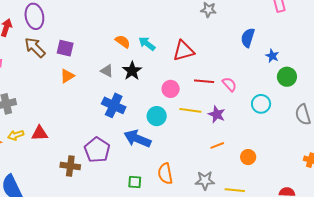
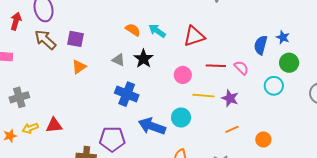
blue semicircle: (248, 38) -> (261, 45), moved
green circle: (287, 77) -> (289, 63), moved
cyan circle: (157, 116) -> (181, 118), moved
purple pentagon: (97, 150) -> (112, 139), turned -30

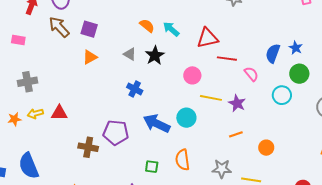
red line: (216, 66) -> (227, 59), moved
blue cross: (127, 94) -> (135, 89), size x0.7

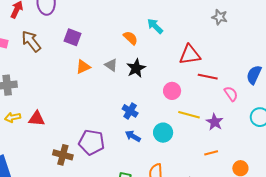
brown arrow: (59, 27) -> (31, 41), moved
cyan arrow: (171, 29) -> (155, 26), moved
orange triangle: (90, 57) -> (83, 67), moved
blue cross: (135, 89) -> (130, 111), moved
blue arrow: (157, 123) -> (133, 136), size x0.6

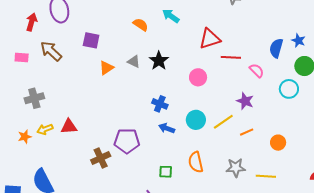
orange semicircle: (130, 38) -> (141, 25), moved
yellow line: (189, 115) -> (223, 122), moved, turned -40
brown cross: (63, 155) -> (101, 158), turned -30

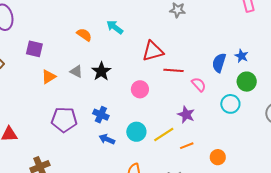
purple pentagon: (127, 141) -> (64, 120), moved

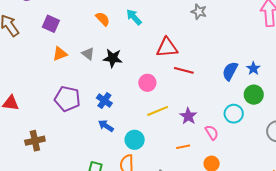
black star: (101, 71) -> (113, 58), turned 30
pink semicircle: (199, 84) -> (212, 133), moved
cyan circle: (136, 132) -> (135, 140), moved
yellow line: (164, 135) -> (158, 111), moved

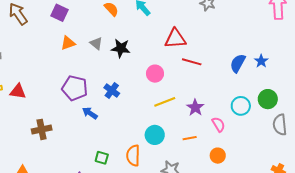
green circle: (254, 95) -> (268, 99), moved
blue arrow: (106, 126) -> (90, 113), moved
cyan circle: (135, 140) -> (155, 135), moved

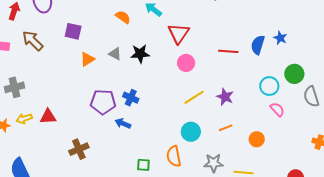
red triangle: (175, 39) -> (179, 33), moved, turned -40
red line: (192, 62) -> (228, 51), moved
pink circle: (155, 74) -> (186, 63), moved
blue cross: (112, 91) -> (131, 98), moved
pink semicircle: (218, 124) -> (277, 109), moved

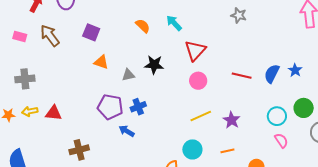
gray triangle: (115, 54) -> (128, 75), moved, turned -48
orange triangle: (87, 59) -> (101, 62), turned 42
blue cross: (131, 98) -> (138, 107), turned 35

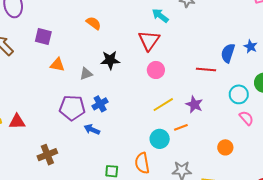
cyan arrow: (174, 23) -> (160, 16), moved
red line: (242, 76) -> (206, 70), moved
orange line: (227, 151) -> (181, 127), moved

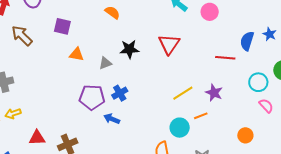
red triangle: (149, 40) -> (169, 44), moved
pink circle: (156, 70) -> (210, 12), moved
red triangle: (17, 122) -> (37, 138), moved

